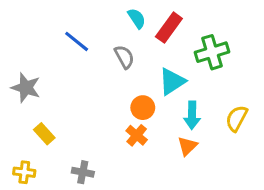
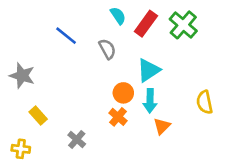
green cross: (212, 52) -> (183, 25), moved, turned -32
cyan arrow: (192, 115) -> (150, 101), moved
yellow semicircle: (237, 118) -> (205, 102), turned -40
gray cross: (83, 172) -> (77, 139), moved, turned 30

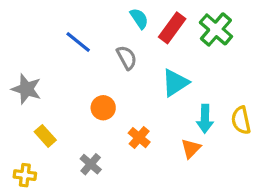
orange circle: (123, 93) -> (103, 108), moved
cyan arrow: (150, 101) -> (205, 119), moved

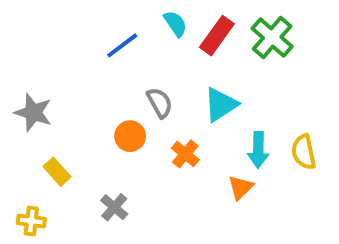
blue line: (78, 42) -> (122, 45), moved, turned -76
gray semicircle: (127, 58) -> (160, 103), moved
orange cross: (139, 138) -> (185, 154), moved

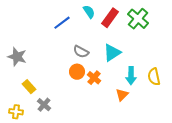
gray semicircle: (160, 103) -> (81, 52), turned 147
orange circle: (130, 136) -> (77, 72), moved
gray cross: (114, 207) -> (44, 105), moved

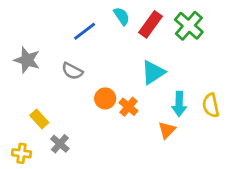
gray semicircle: (81, 52) -> (72, 71), moved
gray star: (17, 57) -> (27, 60), moved

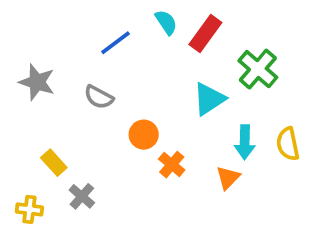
green cross: (189, 26) -> (258, 69), moved
orange cross: (128, 107) -> (172, 165), moved

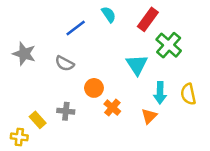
red rectangle: (205, 33) -> (148, 19), moved
cyan triangle: (209, 99) -> (137, 65), turned -30
yellow rectangle: (54, 163) -> (38, 120), moved
gray cross: (82, 196) -> (66, 111), moved, turned -35

